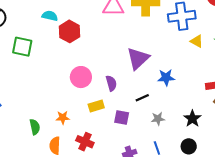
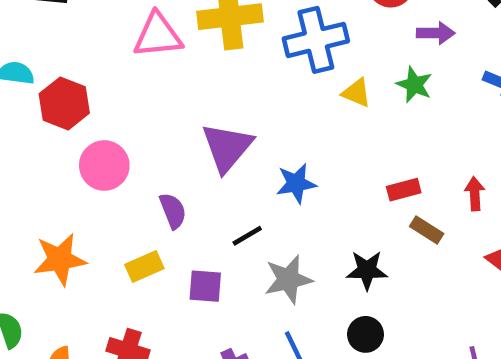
pink circle: (81, 77) -> (104, 165), moved
orange star: (63, 118) -> (60, 259), moved, size x1.6
gray star: (158, 119) -> (288, 279), size x1.5
black star: (192, 119) -> (367, 270), turned -30

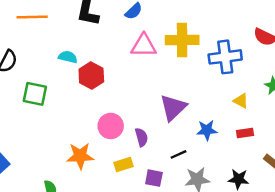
yellow triangle: (356, 93) -> (241, 101), moved
pink circle: (104, 165) -> (111, 126), moved
red rectangle: (404, 190) -> (245, 133), moved

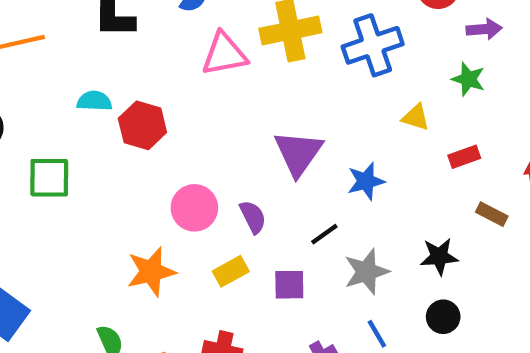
red rectangle: (245, 133) -> (464, 157), moved

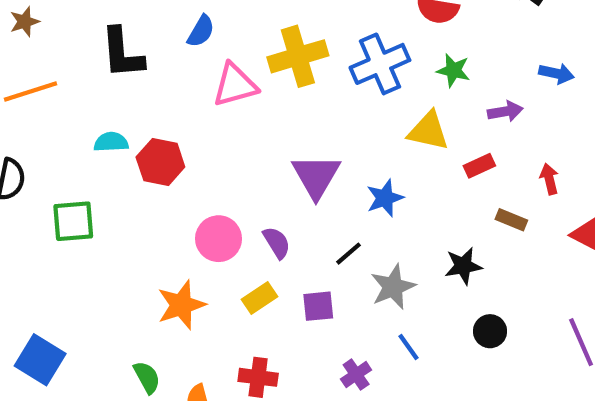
purple arrow: (484, 29) -> (505, 111), moved
green star: (468, 79) -> (453, 70), moved
yellow triangle: (416, 117) -> (428, 131), size x1.5
black circle: (443, 317) -> (490, 331), moved

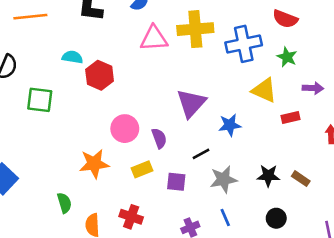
brown rectangle: (511, 220) -> (301, 179), moved

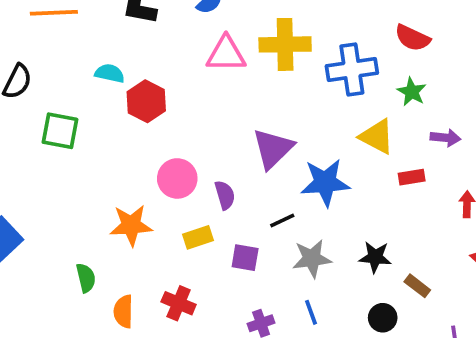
blue star: (230, 125) -> (325, 183), size x1.5
brown rectangle: (301, 179) -> (417, 286), moved

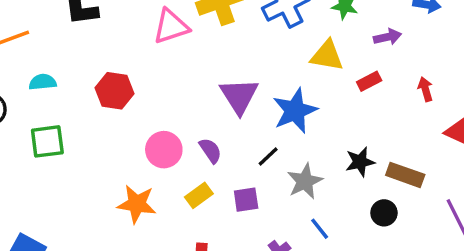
cyan semicircle: (110, 73) -> (43, 82), moved
orange star: (131, 225) -> (137, 204), turned 30
brown rectangle: (417, 286) -> (405, 175), size x1.5

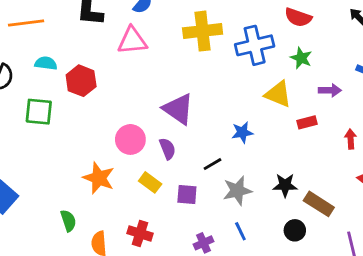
pink triangle: (171, 26) -> (132, 41), moved
red hexagon: (115, 91) -> (81, 81), moved
purple triangle: (239, 96) -> (178, 109), moved, turned -36
blue star: (295, 111) -> (242, 132), size x0.6
yellow rectangle: (199, 195) -> (150, 182), turned 60

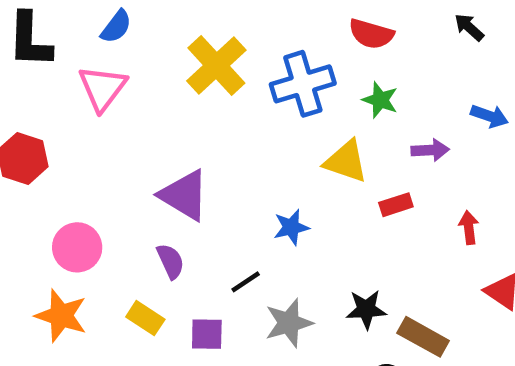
yellow cross: (203, 31) -> (216, 66), turned -33
pink triangle: (132, 41) -> (102, 88), turned -44
pink circle: (130, 139) -> (77, 247), moved

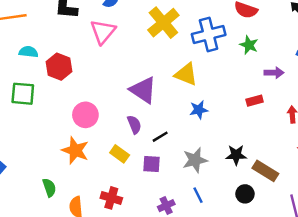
yellow triangle: (346, 161) -> (186, 74), moved
black line: (246, 282) -> (160, 137), moved

